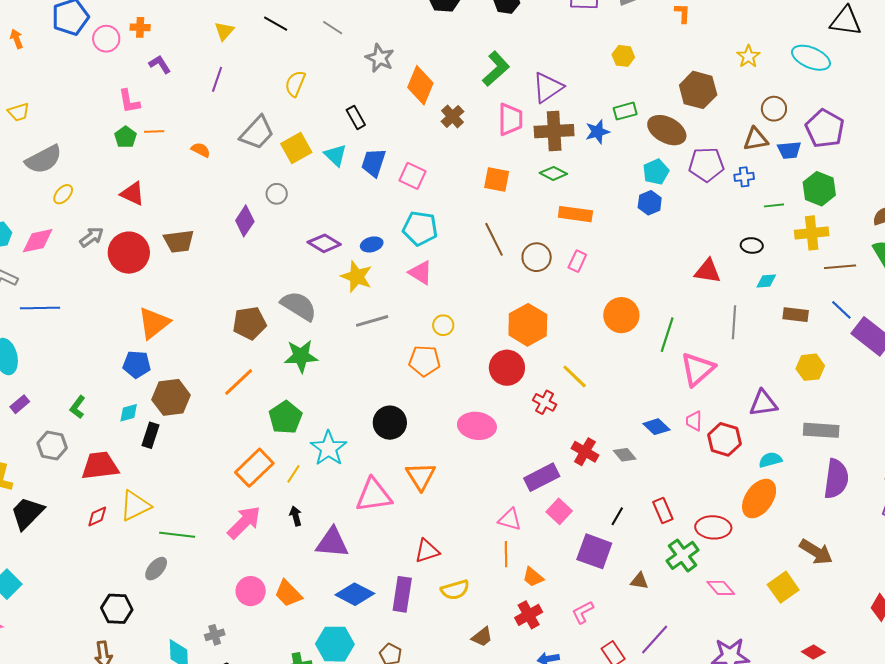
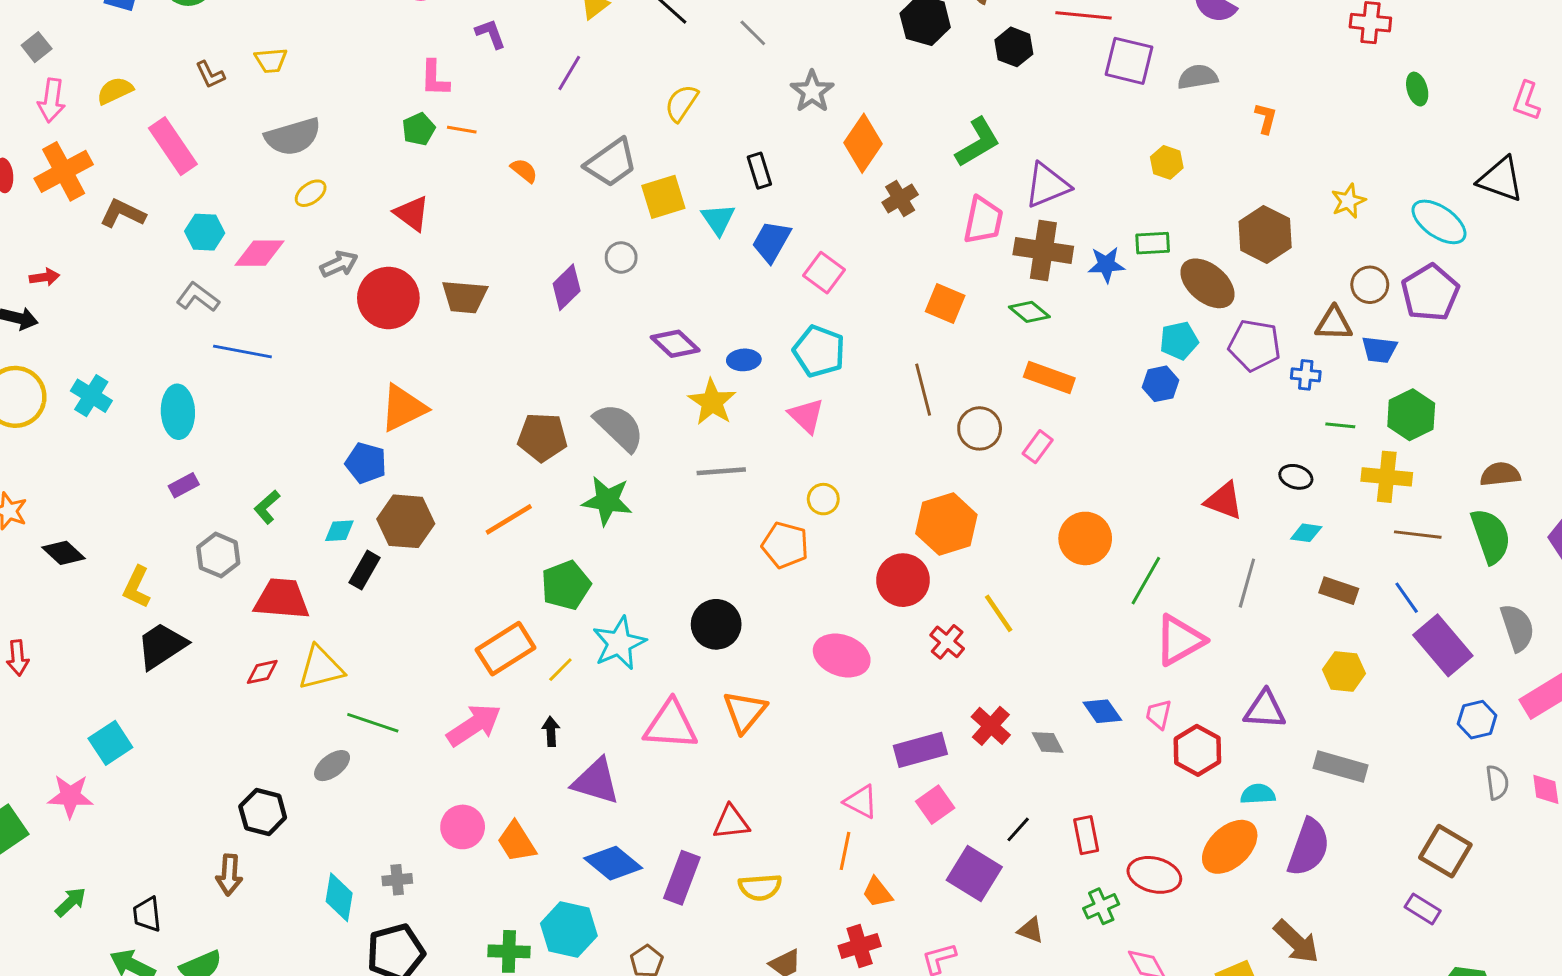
purple pentagon: (825, 129) -> (1430, 293), moved
purple semicircle: (836, 479) -> (1309, 847), moved
green cross: (683, 555) -> (1101, 906), size x0.7

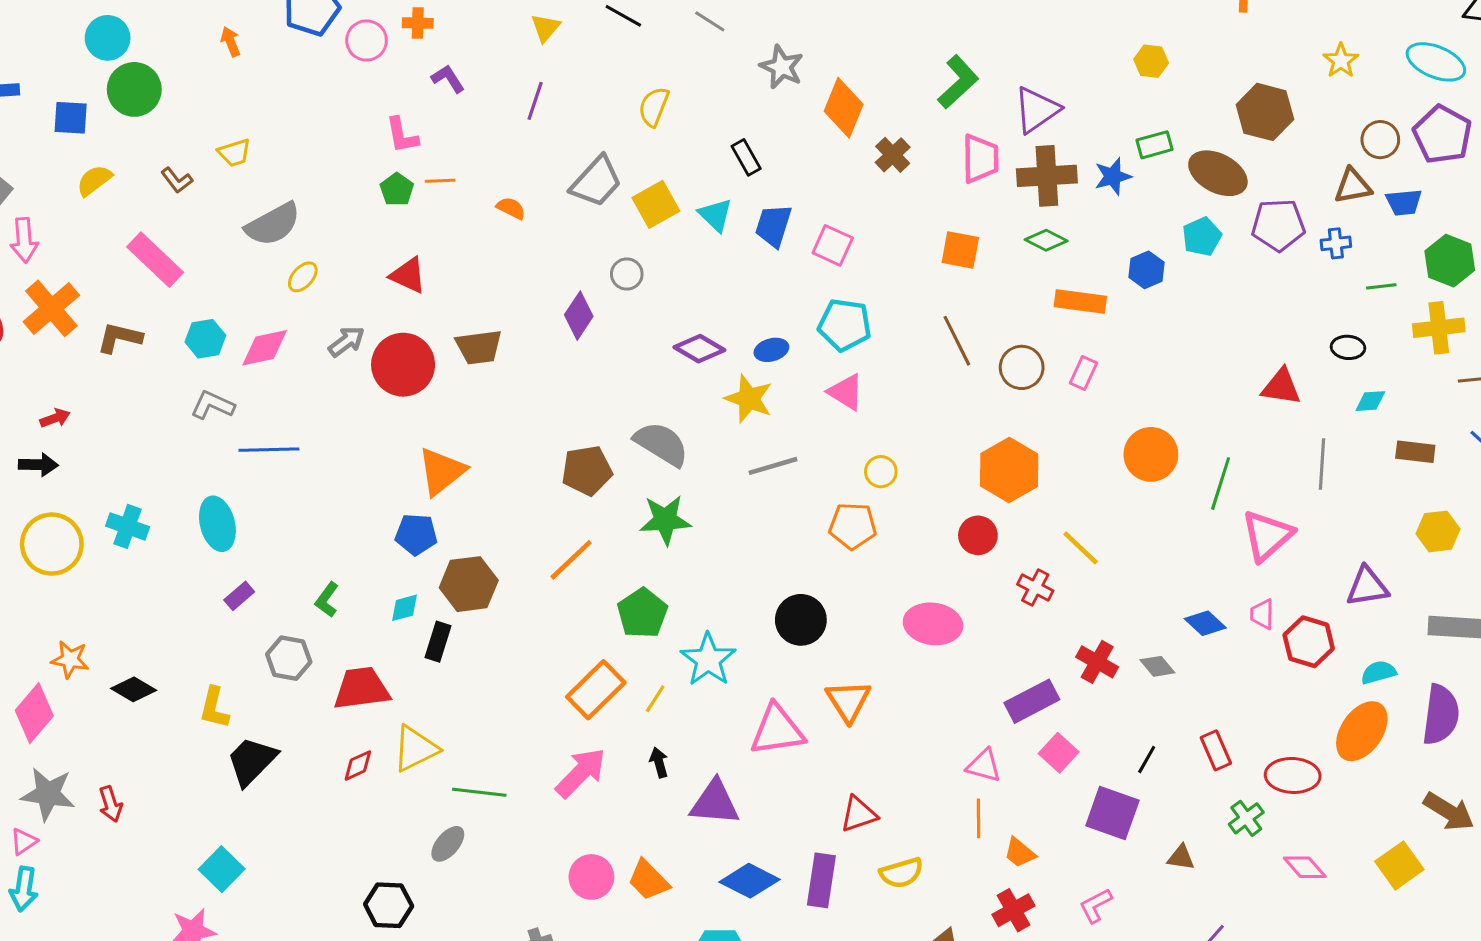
yellow semicircle: (115, 91) -> (94, 180), moved
blue hexagon: (1161, 384) -> (1147, 270), moved
red circle: (903, 580) -> (978, 535), size x0.7

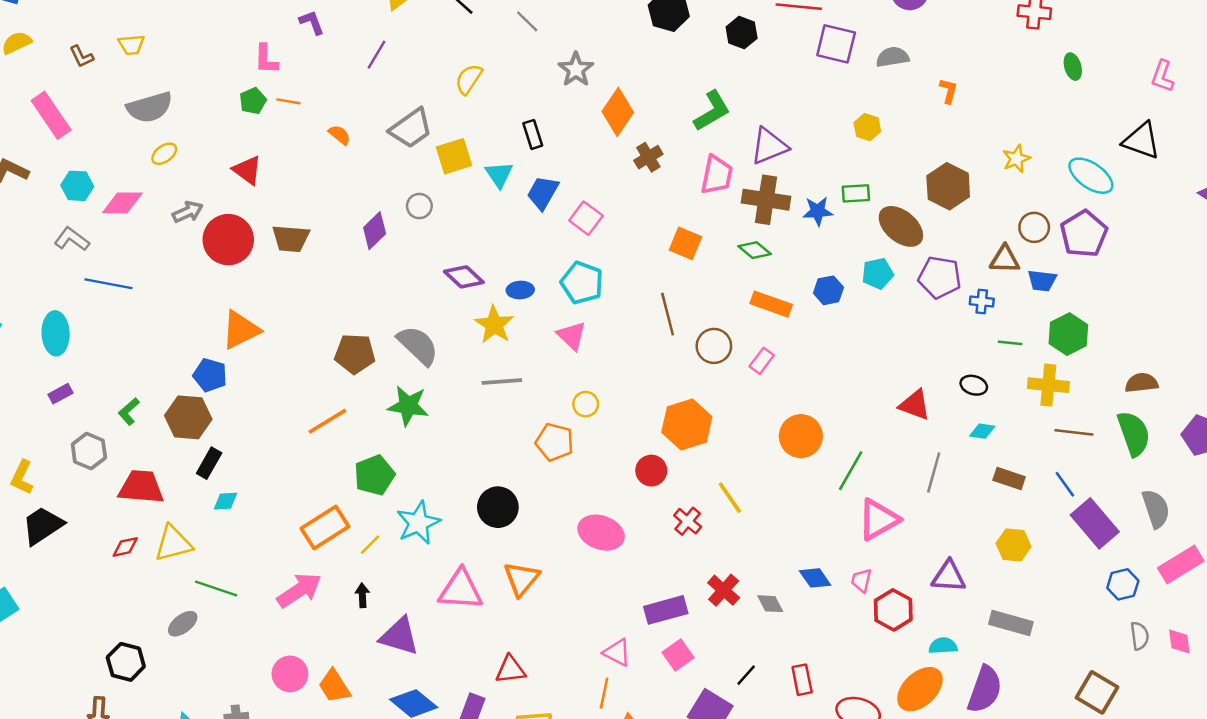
brown hexagon: (469, 584) -> (188, 417), moved
cyan diamond: (404, 608) -> (226, 501), moved

